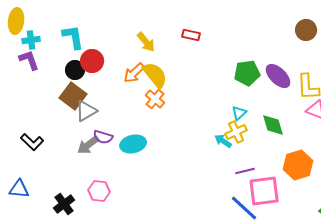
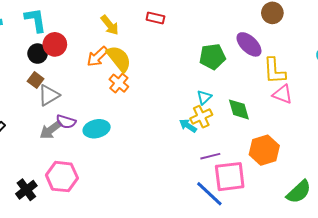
purple ellipse: (278, 76) -> (249, 44), moved
brown square: (73, 96) -> (36, 80), size x0.6
pink hexagon: (99, 191) -> (62, 177), size x1.4

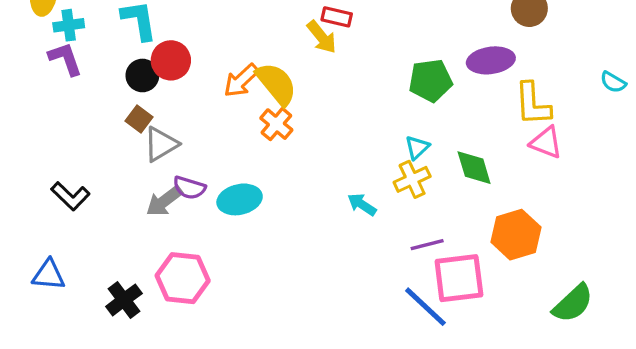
yellow arrow: (110, 25) -> (322, 37), moved
purple ellipse: (249, 44) -> (491, 60), turned -52
cyan arrow: (188, 126) -> (362, 204), moved

